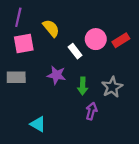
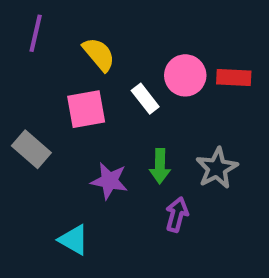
red rectangle: (121, 40) -> (234, 78), turned 35
pink square: (24, 43) -> (86, 109), moved
purple star: (56, 75) -> (109, 181), moved
gray rectangle: (16, 77) -> (31, 149), turned 42

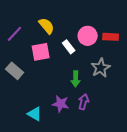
purple line: (36, 33) -> (15, 34), moved, turned 30
gray star: (217, 168) -> (101, 68), moved
purple star: (109, 181) -> (61, 104), moved

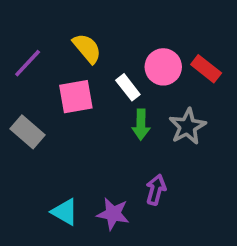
red rectangle: (111, 37) -> (206, 69), turned 35
green arrow: (76, 79) -> (141, 125), moved
purple star: (61, 104) -> (113, 214), moved

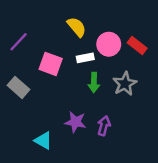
yellow semicircle: (87, 48) -> (77, 27), moved
white rectangle: (128, 87) -> (85, 58), turned -63
pink square: (76, 97) -> (51, 64), turned 30
purple star: (113, 214) -> (75, 122), moved

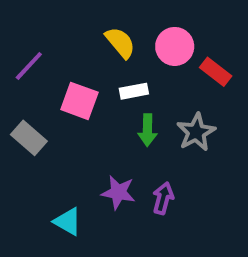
pink circle: (109, 44) -> (175, 46), moved

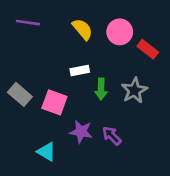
purple line: (29, 66) -> (28, 23), moved, turned 55
white rectangle: (134, 91) -> (80, 70), moved
pink square: (79, 101) -> (54, 102), moved
purple arrow: (163, 198) -> (112, 136), turned -60

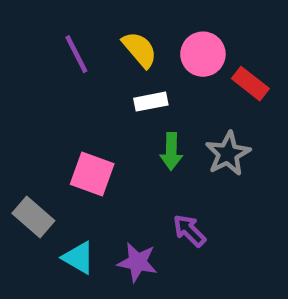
purple line: (28, 23) -> (76, 54), moved, turned 55
white rectangle: (80, 70) -> (151, 102), moved
gray rectangle: (20, 94) -> (33, 217), moved
purple star: (81, 132) -> (137, 262), moved

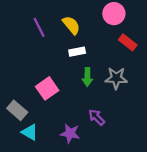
pink circle: (203, 54) -> (114, 14), moved
gray star: (228, 154) -> (116, 78), turned 30
pink square: (92, 174) -> (47, 88), turned 35
cyan triangle: (79, 258) -> (30, 132), moved

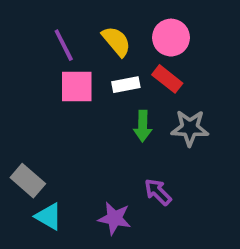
pink circle: (114, 14) -> (171, 38), moved
red rectangle: (128, 42) -> (167, 79), moved
pink square: (47, 88) -> (77, 87), moved, turned 35

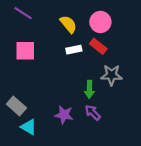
purple line: (64, 45) -> (23, 13), moved, turned -30
pink square: (77, 87) -> (25, 51), moved
green arrow: (143, 126) -> (89, 89), moved
purple star: (114, 218) -> (64, 115), moved

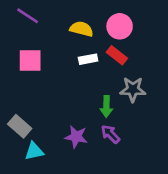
yellow semicircle: (68, 24) -> (81, 29), turned -36
cyan triangle: (29, 127) -> (34, 151), turned -42

